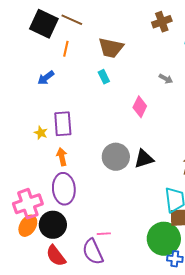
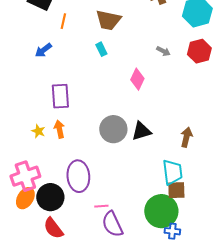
yellow star: (41, 133) -> (38, 131), moved
purple ellipse: (64, 189) -> (78, 176), moved
purple semicircle: (93, 252) -> (112, 224), moved

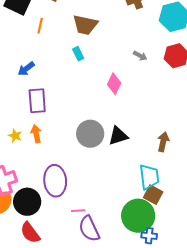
blue arrow: (43, 50) -> (26, 69), moved
brown square: (176, 190) -> (153, 195), turned 30

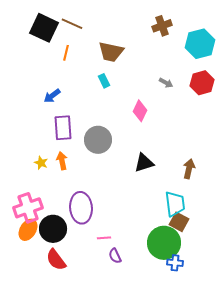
gray circle: (90, 134) -> (98, 140), moved
purple semicircle: (89, 229) -> (115, 256), size x0.6

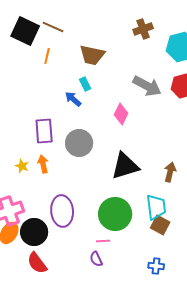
gray arrow: (166, 83) -> (147, 86), size x2.0
blue arrow: (52, 96) -> (73, 99), moved, turned 78
black triangle: (144, 163) -> (125, 166), size x1.4
pink line: (104, 238) -> (103, 241), moved
green circle: (164, 243) -> (115, 214), moved

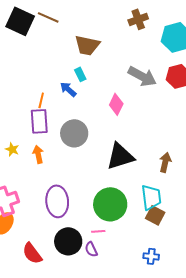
orange line: (47, 56) -> (41, 100), moved
yellow star: (22, 166) -> (12, 149), moved
black circle: (34, 232) -> (68, 241), moved

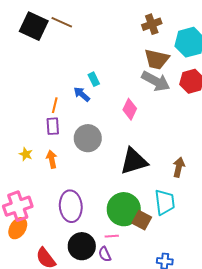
brown trapezoid: (87, 45) -> (157, 59), moved
purple rectangle: (39, 121) -> (53, 126), size x0.7
brown square: (155, 215) -> (142, 220), moved

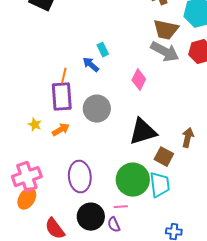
purple rectangle: (53, 126) -> (62, 97), size x1.6
orange arrow: (52, 159) -> (61, 130), turned 72
cyan trapezoid: (165, 202) -> (160, 185), moved
brown square: (142, 220) -> (164, 157), moved

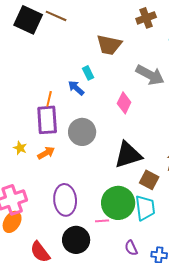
brown trapezoid: (166, 30) -> (109, 45), moved
pink line: (121, 207) -> (102, 221), moved
purple semicircle: (114, 225) -> (131, 248), moved

